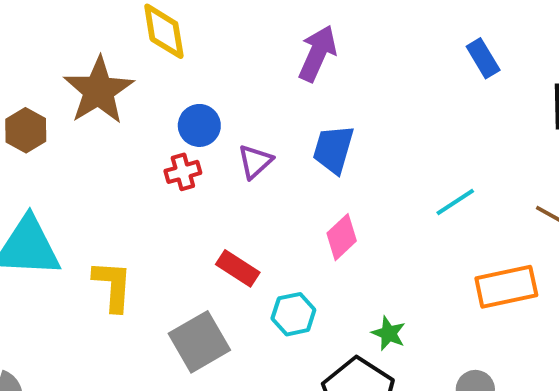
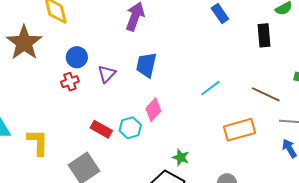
cyan hexagon: (293, 314) -> (130, 128), moved

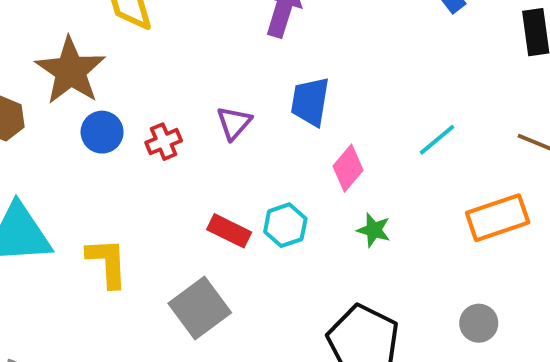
blue circle: (77, 57) -> (102, 132), moved
pink diamond: (153, 110) -> (348, 168), moved
green star: (181, 157) -> (374, 230), moved

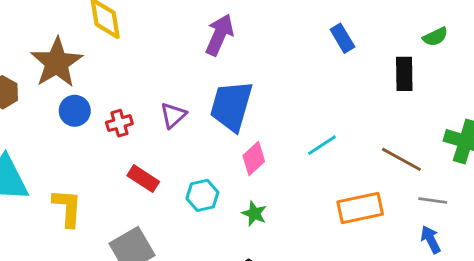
blue trapezoid: (310, 102) -> (231, 106), size x1.4
green star: (374, 230) -> (254, 214), moved
red rectangle: (229, 231) -> (143, 179), moved

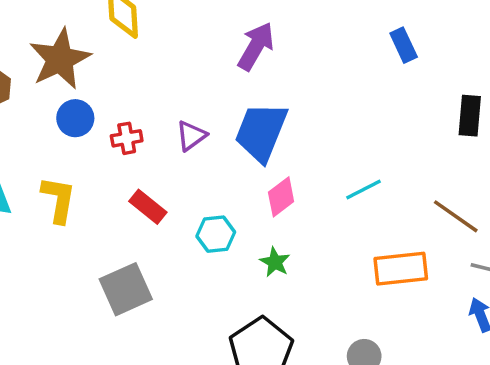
blue rectangle: (342, 38) -> (404, 45), moved
yellow L-shape: (67, 208) -> (59, 199), moved

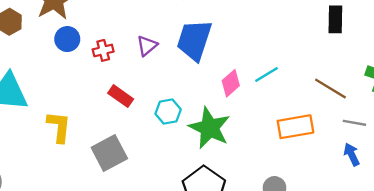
pink diamond: (281, 197) -> (231, 83), moved
yellow L-shape: (59, 199) -> (59, 127), moved
green star: (275, 262) -> (210, 128), size x2.0

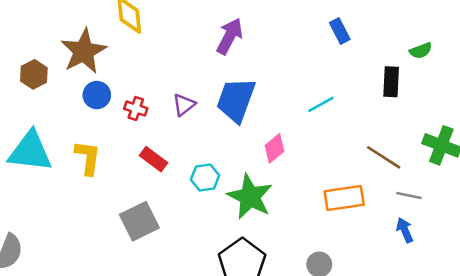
red cross: (103, 50) -> (136, 109), turned 30
cyan line: (267, 75) -> (321, 104), moved
yellow L-shape: (59, 127) -> (88, 158), moved

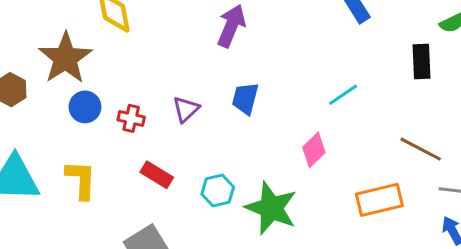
blue trapezoid: (236, 100) -> (245, 98), size x0.6
pink diamond: (275, 148) -> (314, 150), moved

